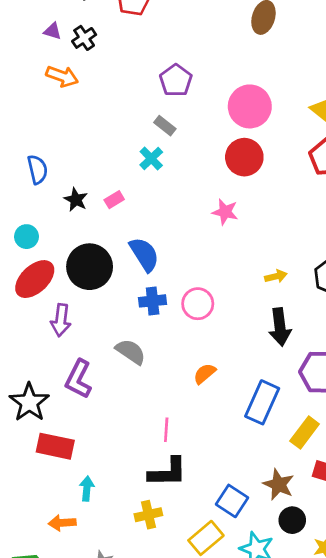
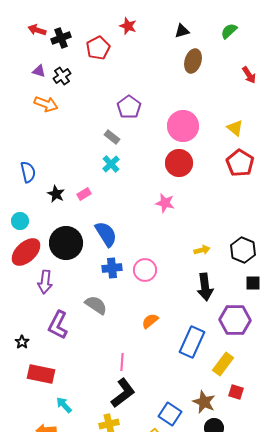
gray rectangle: (165, 126) -> (112, 137), moved
black star: (29, 402) -> (22, 342), size x0.5
black L-shape: (168, 472) -> (123, 393), turned -36
cyan arrow: (87, 489) -> (64, 405), turned -48

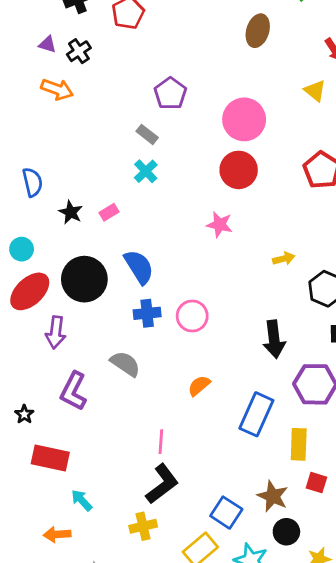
yellow triangle: (235, 128) -> (315, 91), moved
yellow arrow: (202, 250) -> (284, 259), moved
yellow rectangle: (223, 364) -> (299, 444), turned -35

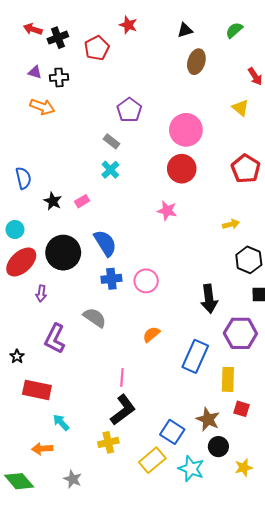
black cross: (79, 51) -> (59, 77), turned 30
yellow arrow: (284, 259) -> (231, 224), moved
purple arrow: (56, 332) -> (41, 293), size x0.7

